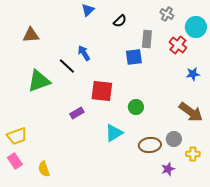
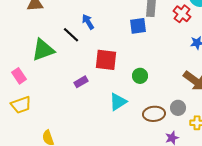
pink rectangle: (15, 161) -> (19, 76), moved

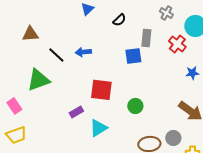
blue arrow: (88, 22) -> (83, 52), turned -63
black line: (71, 35) -> (56, 55), moved
cyan triangle: (118, 102) -> (98, 128), moved

